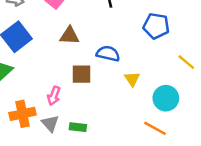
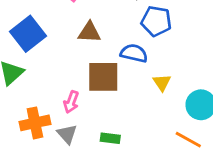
blue pentagon: (156, 26) -> (156, 21), moved
brown square: (82, 74) -> (103, 77), size x1.4
green rectangle: (78, 127) -> (110, 138), moved

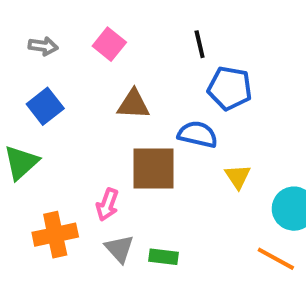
blue square: (28, 34) -> (45, 106), size x0.7
gray triangle: (67, 134) -> (119, 249), moved

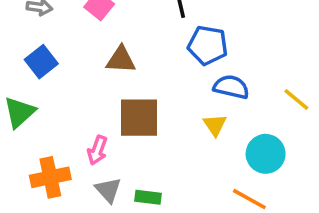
blue semicircle: (198, 134) -> (231, 87), moved

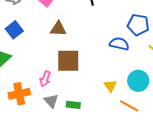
blue pentagon: (208, 45) -> (138, 25), moved
yellow triangle: (215, 125) -> (110, 86), moved

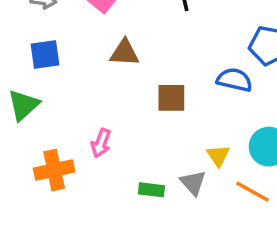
blue square: (14, 30) -> (45, 55), turned 30
brown square: (68, 61) -> (171, 98), moved, size x0.7
gray triangle: (51, 101) -> (193, 183), moved

